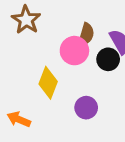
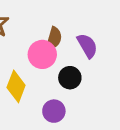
black circle: (108, 59) -> (70, 78), moved

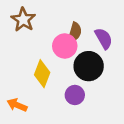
black circle: (70, 78) -> (89, 66), size x1.5

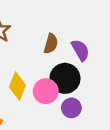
pink circle: (65, 46) -> (46, 91), moved
purple circle: (75, 95) -> (71, 108), moved

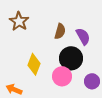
pink circle: (46, 91) -> (62, 76), moved
purple circle: (71, 108) -> (92, 81), moved

